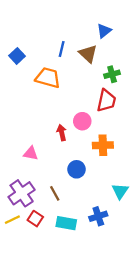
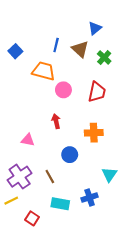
green cross: (112, 74) -> (104, 57), moved, turned -32
pink circle: (82, 121) -> (63, 90), moved
red square: (35, 219) -> (32, 218), moved

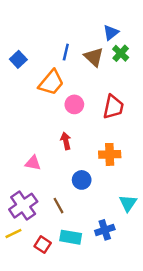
green cross: (104, 57) -> (121, 53), moved
orange trapezoid: (44, 71) -> (51, 82), turned 115
red square: (32, 218) -> (43, 245), moved

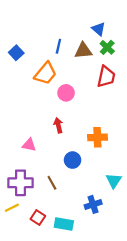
blue triangle: (111, 33) -> (99, 29), turned -40
brown triangle: (94, 57) -> (83, 51), turned -48
red trapezoid: (113, 107) -> (106, 77), moved
purple cross: (23, 206) -> (21, 183), turned 35
cyan rectangle: (71, 237) -> (64, 224), moved

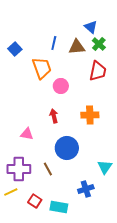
orange trapezoid: (45, 73) -> (42, 68), turned -60
orange cross: (97, 137) -> (90, 115), moved
blue circle: (73, 160) -> (67, 148), size x1.5

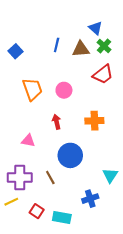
orange trapezoid: (42, 68) -> (32, 89), moved
red trapezoid: (98, 71) -> (103, 74), turned 40

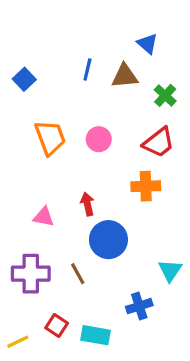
green cross: (104, 46) -> (165, 95), moved
red trapezoid: (103, 74) -> (159, 142), moved
red arrow: (57, 122) -> (87, 204), moved
yellow line: (11, 202) -> (18, 342), moved

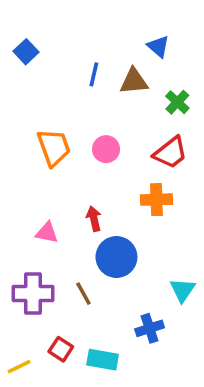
blue square: (24, 79) -> (26, 52), moved

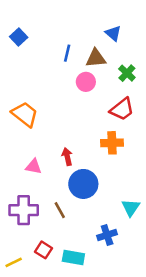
orange trapezoid: (54, 147) -> (25, 114), moved, turned -32
pink circle: (106, 149) -> (86, 82), moved

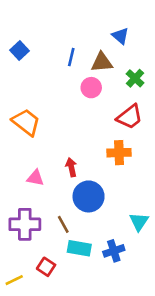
blue square: (19, 37) -> (20, 50), moved
cyan rectangle: (73, 257) -> (79, 248), moved

